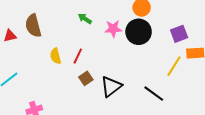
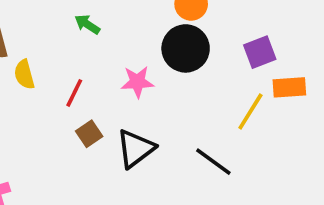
pink star: (113, 29) -> (137, 82), moved
yellow semicircle: (55, 56) -> (24, 74), moved

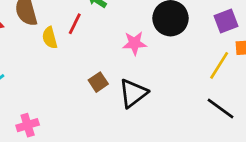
red line: (74, 93) -> (75, 24), moved
black line: (213, 162) -> (220, 108), moved

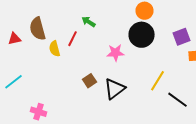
yellow line: (219, 65) -> (158, 81), moved
pink cross: (28, 125) -> (38, 112), turned 35

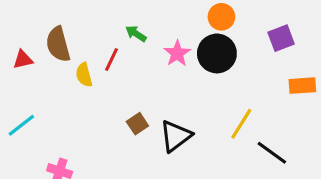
purple square: (182, 37) -> (281, 38), moved
pink star: (116, 53) -> (177, 53), moved, turned -30

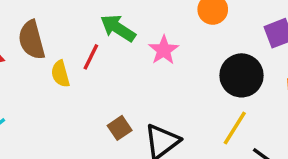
green arrow: (136, 34) -> (118, 28), size x1.5
black circle: (217, 53) -> (242, 75), moved

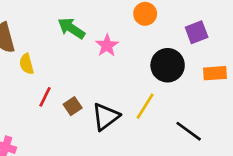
red line: (91, 57) -> (45, 97), moved
yellow line: (235, 128) -> (145, 106), moved

